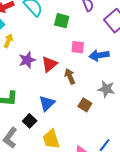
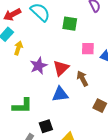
blue triangle: (47, 103) -> (60, 94), moved, turned 42
black square: (30, 121) -> (46, 126), turned 32

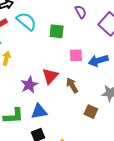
purple star: (39, 66) -> (29, 85), moved
blue triangle: (60, 94) -> (39, 111), moved

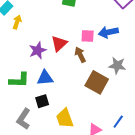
pink square: (76, 55) -> (88, 36), moved
brown square: (91, 112) -> (97, 82), size x1.6

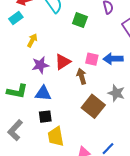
yellow arrow: (17, 22) -> (32, 40), moved
black square: (42, 101) -> (45, 117), moved

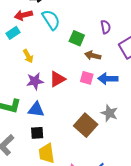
yellow arrow: (32, 40) -> (28, 56), turned 120
brown arrow: (82, 76) -> (93, 55), moved, turned -63

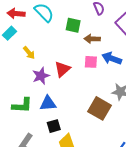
red arrow: (23, 15) -> (16, 14), turned 30
blue arrow: (108, 79) -> (112, 58), turned 30

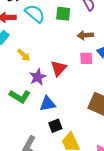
green square: (73, 25) -> (63, 14), moved
green L-shape: (22, 105) -> (20, 96), moved, turned 35

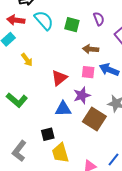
purple star: (38, 77) -> (82, 95), moved
blue triangle: (47, 104) -> (63, 109), moved

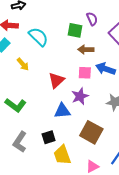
cyan semicircle: (44, 20) -> (38, 37), moved
green square: (72, 25) -> (75, 30), moved
brown square: (94, 119) -> (91, 132), moved
gray L-shape: (19, 151) -> (20, 142), moved

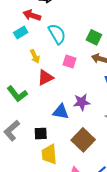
pink square: (85, 73) -> (69, 61), moved
red triangle: (56, 80) -> (45, 78), moved

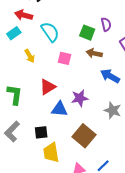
red triangle: (45, 78) -> (48, 87), moved
green L-shape: (17, 94) -> (15, 95), turned -130

